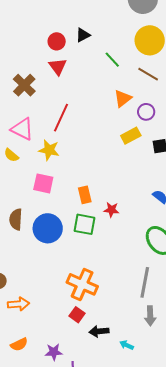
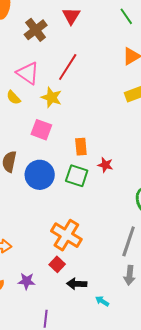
purple star: (54, 352) -> (27, 281), moved

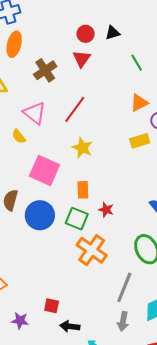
yellow star: (51, 97) -> (82, 148), moved
pink square: (41, 130) -> (45, 170), size x1.4
orange cross: (66, 235) -> (92, 250), moved
red square: (57, 264) -> (52, 306), turned -35

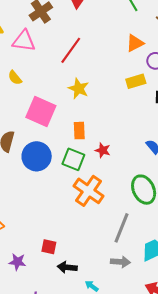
pink triangle: (35, 113) -> (24, 41), moved, turned -30
gray arrow: (123, 321) -> (120, 262), turned -96

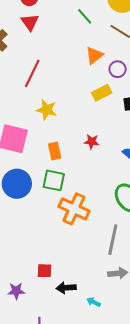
red star: (103, 150) -> (92, 142), moved

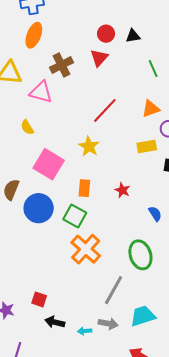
red line: (32, 73) -> (105, 110), moved
cyan arrow: (94, 302) -> (85, 331), moved, turned -48

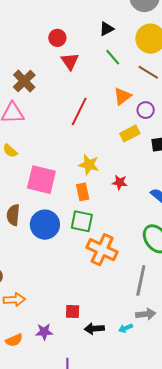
black triangle: (133, 36) -> (107, 29), moved
red triangle: (99, 58) -> (70, 61), moved
yellow star: (89, 146) -> (89, 165), moved

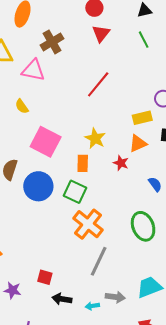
orange triangle: (122, 96) -> (138, 143), moved
gray line: (141, 280) -> (99, 261), moved

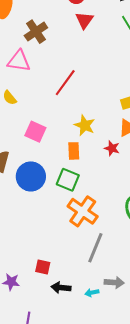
red line: (98, 84) -> (65, 83), moved
pink square: (46, 142) -> (35, 132), size x0.7

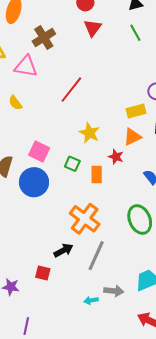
pink square: (35, 132) -> (39, 151), moved
orange rectangle: (74, 151) -> (97, 174), moved
green square: (68, 180) -> (72, 164), moved, size x0.7
black arrow: (61, 288) -> (63, 250), moved, turned 144

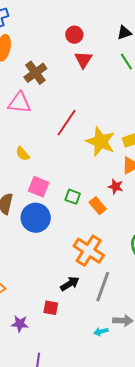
yellow semicircle: (15, 103) -> (23, 154), moved
yellow star: (89, 133) -> (101, 142), moved, size x1.4
orange rectangle: (97, 174) -> (98, 206), turned -36

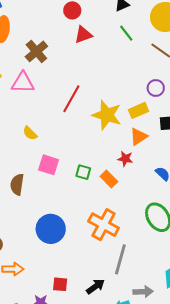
red triangle: (83, 60) -> (83, 35), turned 42
blue circle: (36, 218) -> (51, 229), moved
black arrow: (70, 284) -> (95, 286), moved
red square: (51, 308) -> (60, 284), moved

